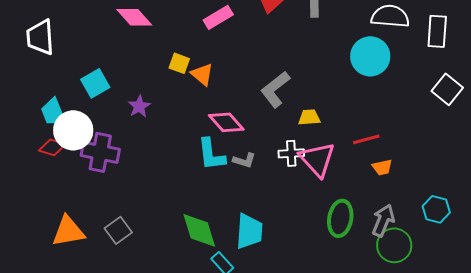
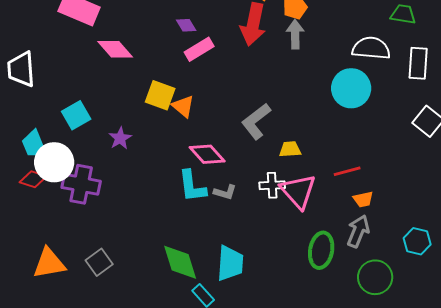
yellow square: (179, 63) -> (160, 95), size x1.4
gray arrow: (383, 220) -> (358, 231), moved

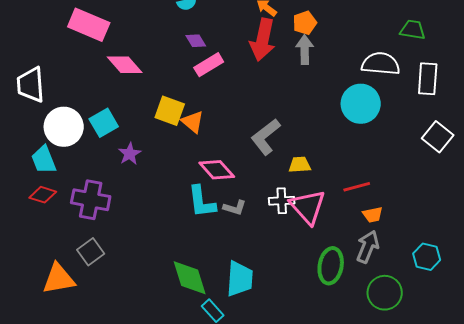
cyan square: (76, 115) -> (104, 123), moved
white circle: (54, 162) -> (64, 127), moved
gray square: (99, 262) -> (91, 252), moved

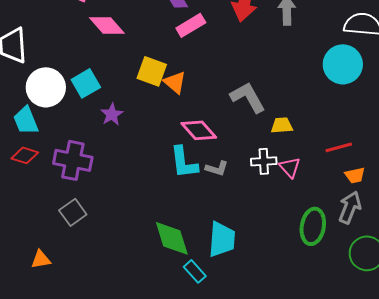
gray L-shape: (266, 137) -> (248, 97), turned 99
pink triangle: (308, 207) -> (290, 167), size x0.6
orange triangle: (59, 279) -> (41, 259), moved, size x0.6

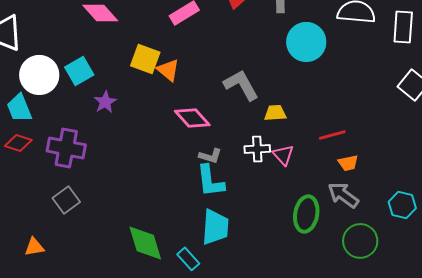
cyan circle: (343, 64) -> (306, 42), moved
cyan L-shape: (184, 162) -> (210, 181), moved
gray arrow: (350, 207) -> (343, 195), turned -76
green diamond: (172, 238) -> (145, 243), moved

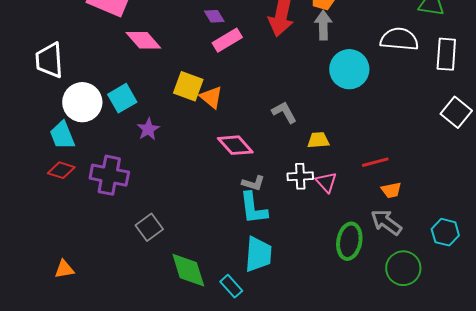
gray L-shape: (241, 85) -> (284, 112), size x0.7
gray square: (66, 200) -> (149, 227), moved
orange triangle: (34, 247) -> (64, 269), moved

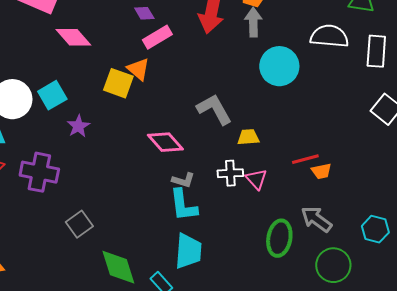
orange triangle: (211, 97) -> (138, 69), moved
gray L-shape: (284, 112) -> (214, 109), size x1.4
orange trapezoid: (391, 190) -> (321, 171), moved

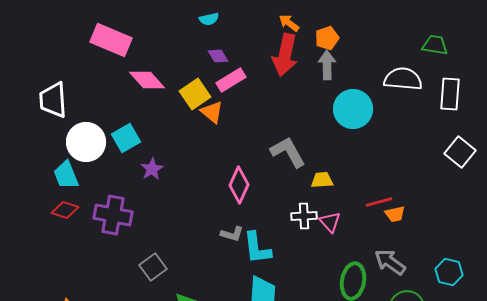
yellow square: (118, 83) -> (195, 94), moved, turned 36
pink diamond: (165, 142) -> (239, 185), turned 66
gray L-shape: (183, 180) -> (232, 234), moved

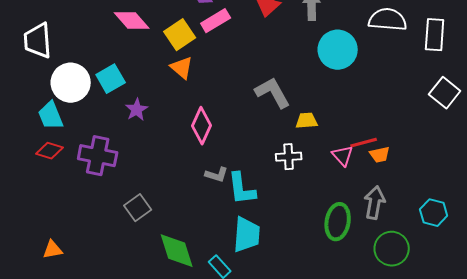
orange triangle: (212, 112) -> (182, 68), moved
pink diamond: (239, 185) -> (202, 126), moved
pink triangle: (330, 222) -> (343, 156), moved
gray arrow: (390, 262) -> (375, 203), turned 64

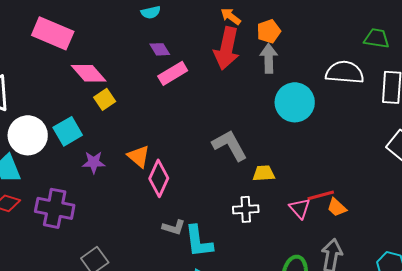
yellow square: (180, 35) -> (105, 99), moved, size x0.7
orange triangle: (182, 68) -> (139, 156), moved
purple star: (137, 110) -> (94, 162), turned 30
orange trapezoid: (380, 155) -> (337, 207), turned 55

